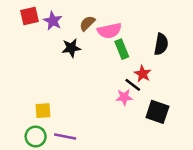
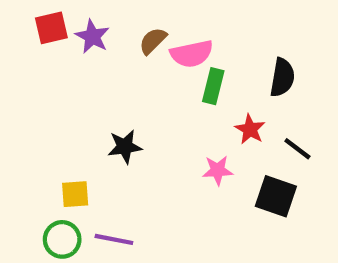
black star: (71, 48) -> (125, 147), moved
green rectangle: (122, 49) -> (213, 86), turned 36
black line: (133, 85) -> (297, 149), moved

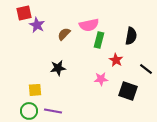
purple star: (92, 36) -> (37, 25), moved
brown semicircle: (153, 41) -> (64, 34), moved
black line: (297, 149) -> (146, 69), moved

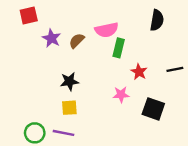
purple star: (37, 25) -> (51, 38), moved
black semicircle: (131, 36) -> (157, 20), moved
black line: (146, 69) -> (175, 69), moved, turned -48
yellow square: (35, 90) -> (69, 108), moved

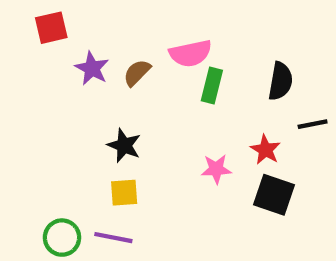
black semicircle: (157, 20) -> (280, 81), moved
red star: (139, 72) -> (265, 150), moved
black star: (69, 81) -> (124, 145), turned 30

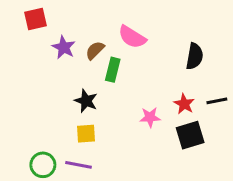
pink semicircle: (190, 53) -> (132, 37), turned 44
green rectangle: (212, 86) -> (113, 70), moved
black line: (313, 124) -> (217, 101), moved
black square: (274, 195) -> (190, 135), turned -36

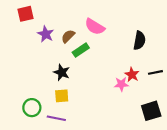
green rectangle: (113, 70) -> (81, 50), turned 42
pink star: (150, 117) -> (121, 84), moved
black square: (190, 135) -> (151, 111), moved
green circle: (43, 165) -> (32, 108), moved

